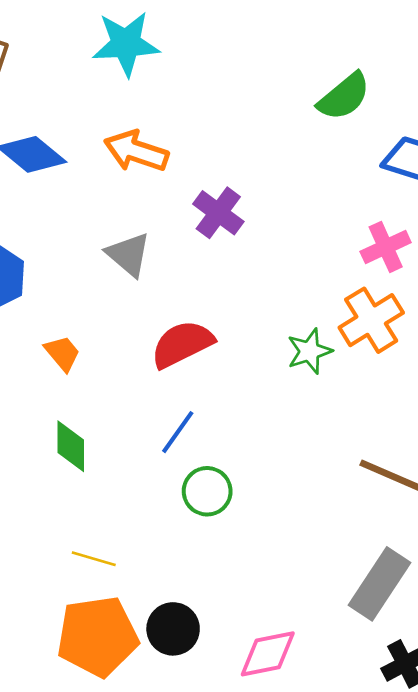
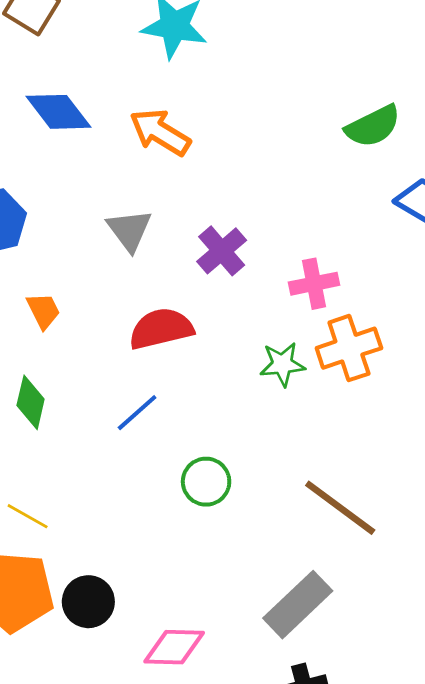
purple cross: (218, 213) -> (222, 251), moved
pink cross: (386, 247) -> (314, 284), moved
green circle: (207, 491) -> (206, 482), moved

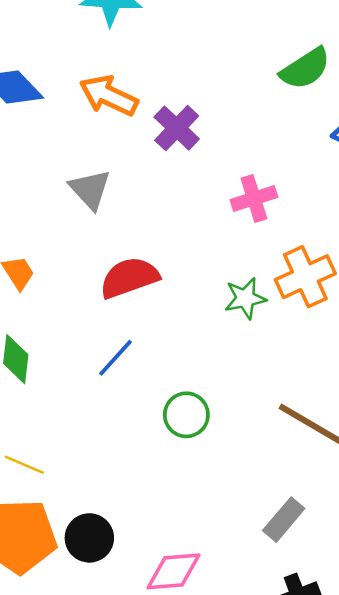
purple cross: (222, 251) -> (177, 128), moved
pink cross: (314, 284) -> (254, 199), moved
gray rectangle: (298, 605) -> (284, 520), size x0.7

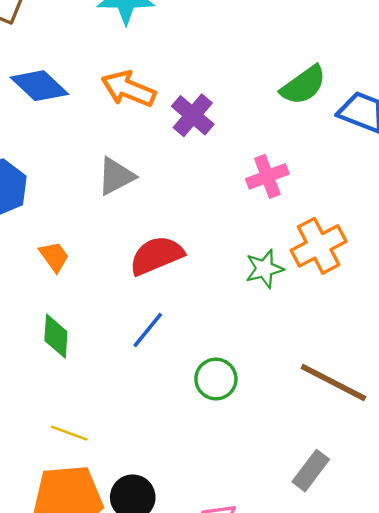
green semicircle: (305, 69) -> (303, 85), moved
gray triangle: (90, 189) -> (116, 176), turned 48

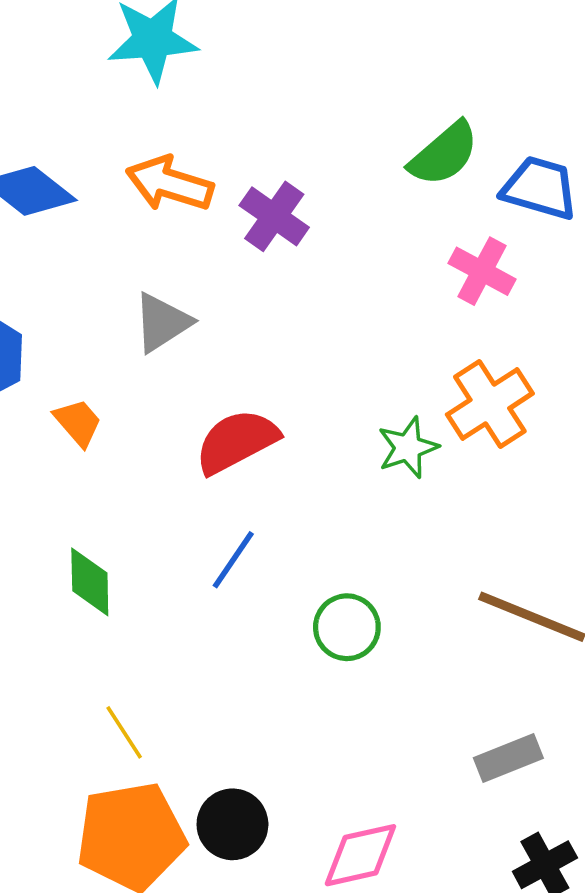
pink cross: (267, 176) -> (482, 271), moved, turned -36
orange trapezoid: (54, 257) -> (78, 422), moved
yellow line: (69, 433) -> (124, 732), turned 42
gray rectangle: (311, 471) -> (508, 758), turned 36

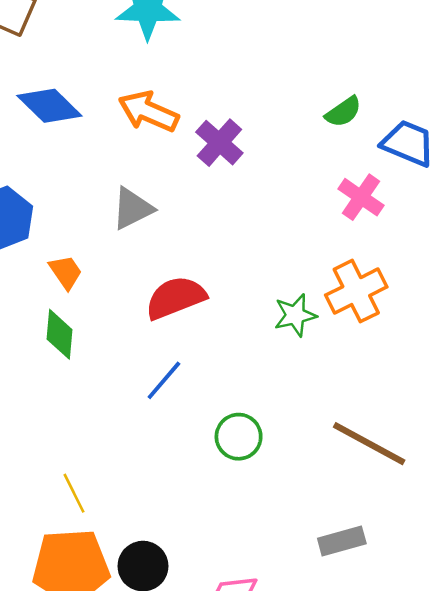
green semicircle: (444, 154) -> (343, 112), size x0.7
green diamond: (90, 582) -> (59, 334), moved

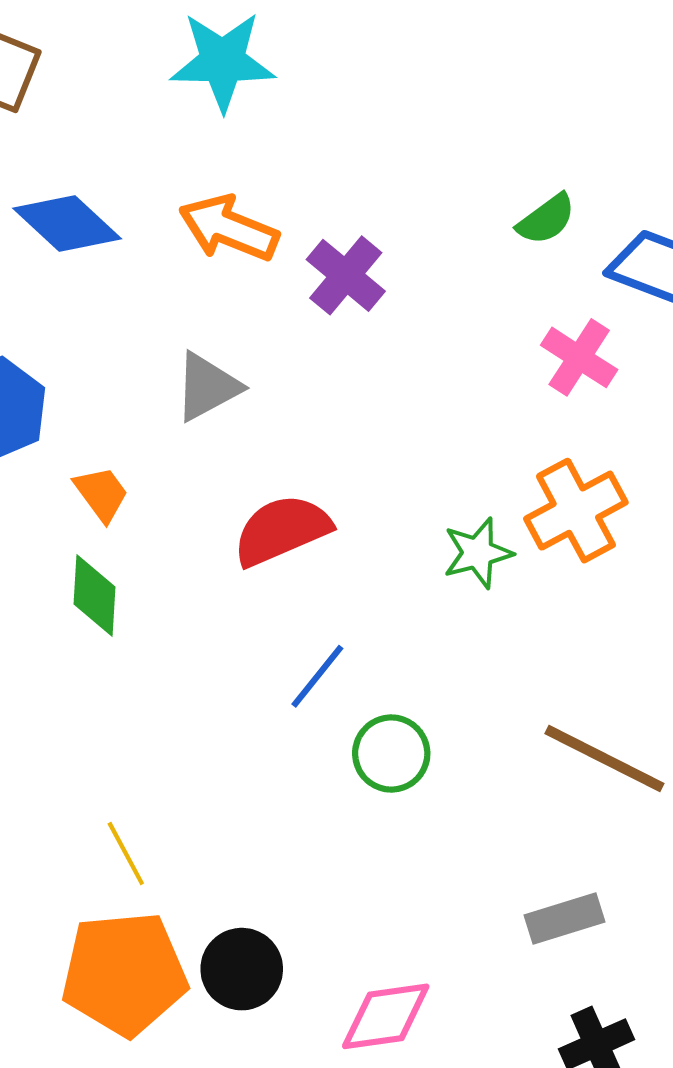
blue line: (164, 380) -> (317, 676), moved

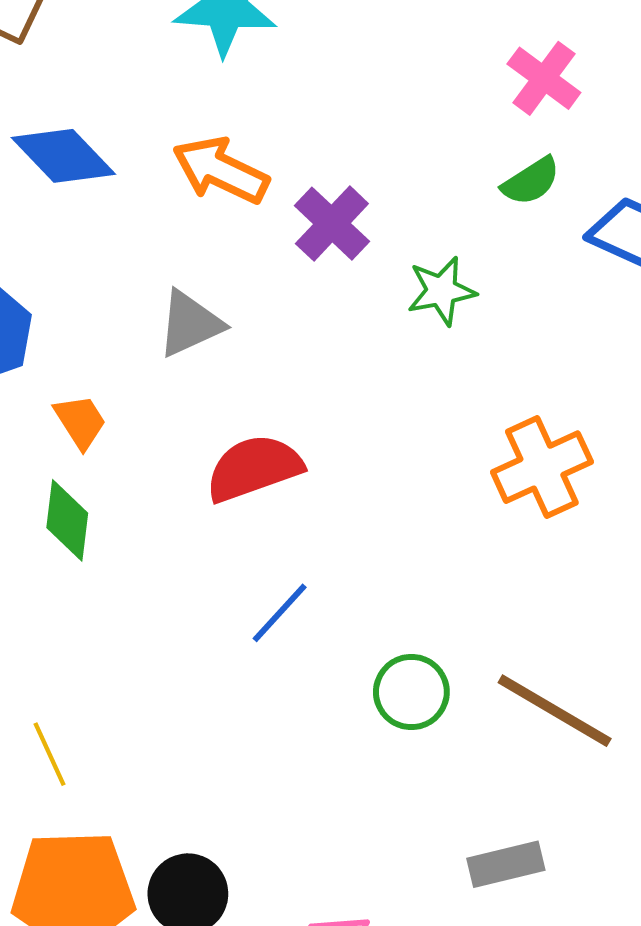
pink cross: (579, 357) -> (544, 78), moved
green star: (478, 553) -> (441, 291), moved
green circle: (391, 754) -> (411, 692), moved
yellow line: (126, 854) -> (49, 754), moved

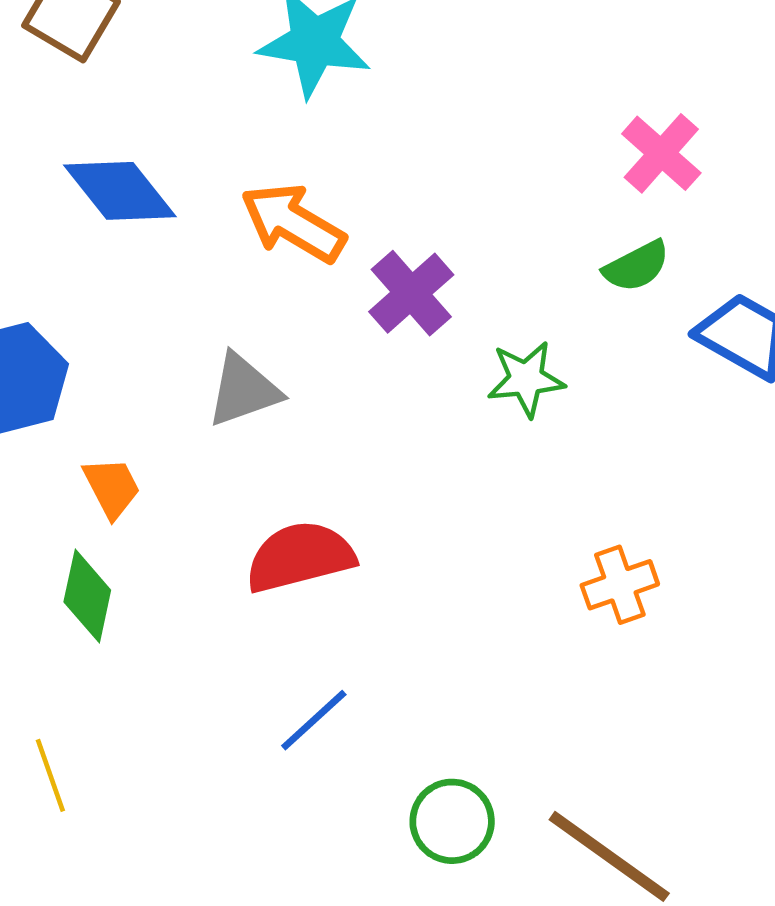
orange cross: (542, 467) -> (620, 585), size x0.7
yellow line: (49, 754) -> (50, 775), moved

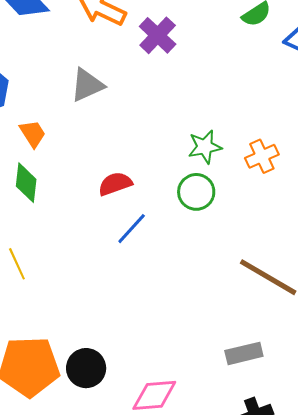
green star: (526, 379) -> (205, 147), moved
red semicircle: (300, 557) -> (115, 184), moved, size x0.7
green circle: (452, 821) -> (196, 192), moved

